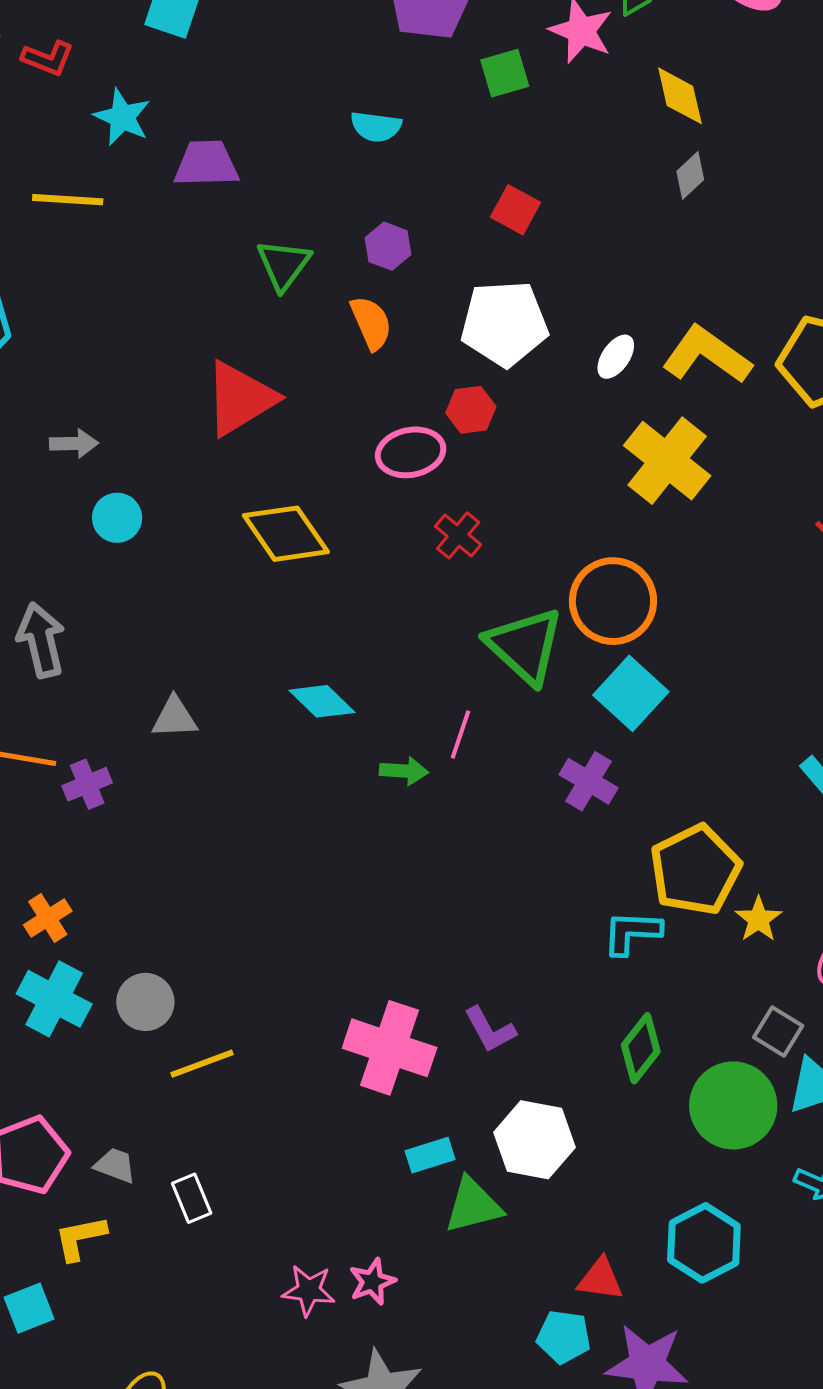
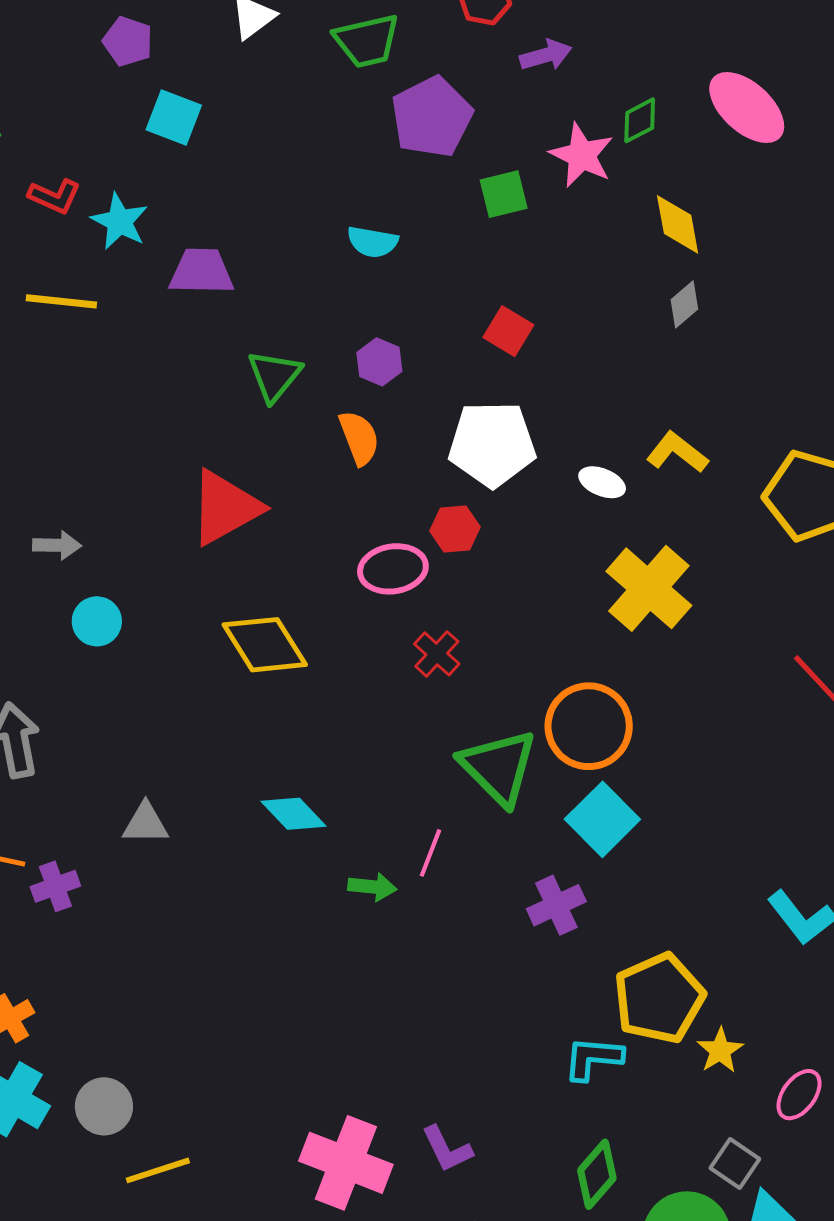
red L-shape: (48, 58) -> (55, 196), moved
yellow L-shape: (707, 355) -> (677, 452), moved, size x0.7
white ellipse: (616, 357) -> (602, 482), turned 75
purple cross: (589, 781) -> (556, 905), turned 32

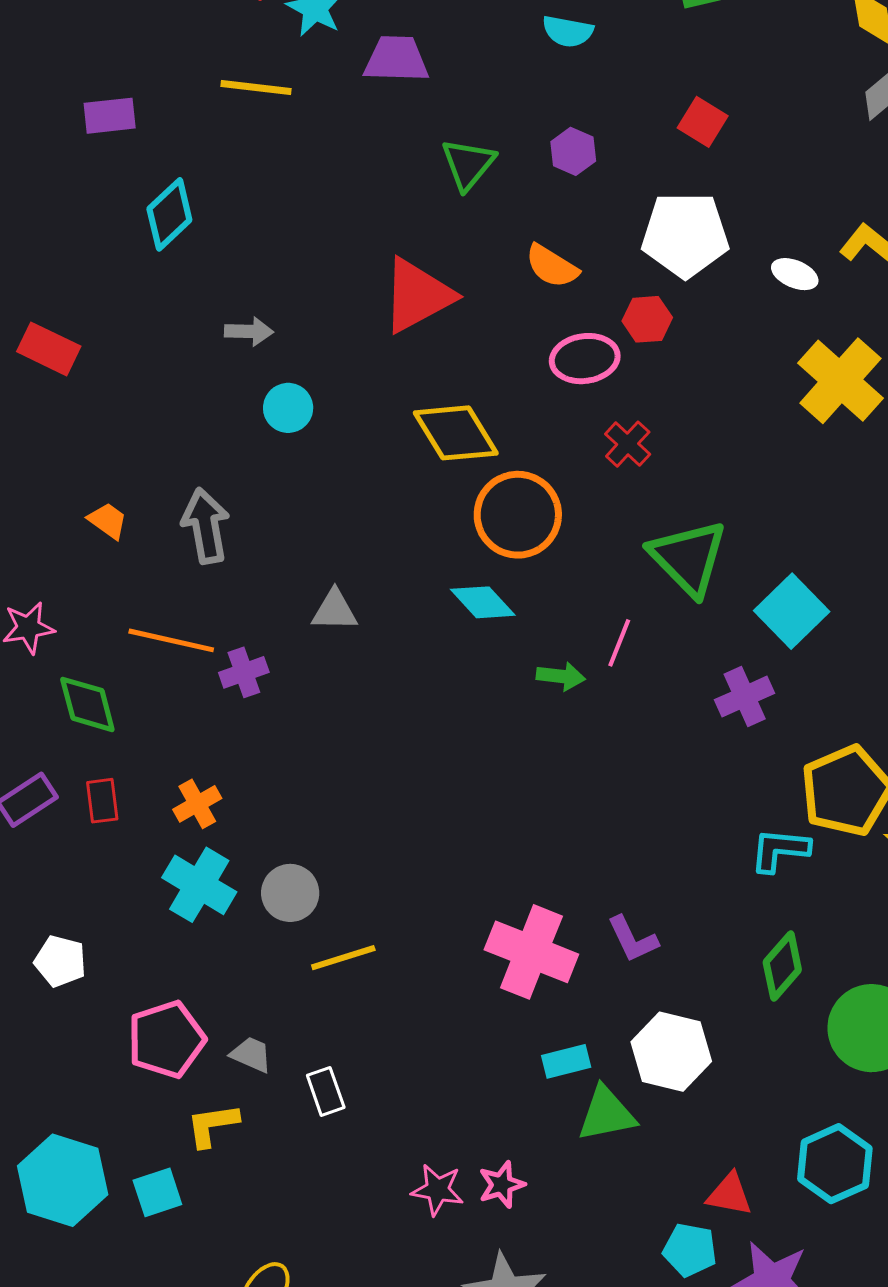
orange semicircle: (359, 438) -> (552, 266), moved, turned 142
orange circle: (589, 726) -> (518, 515), moved

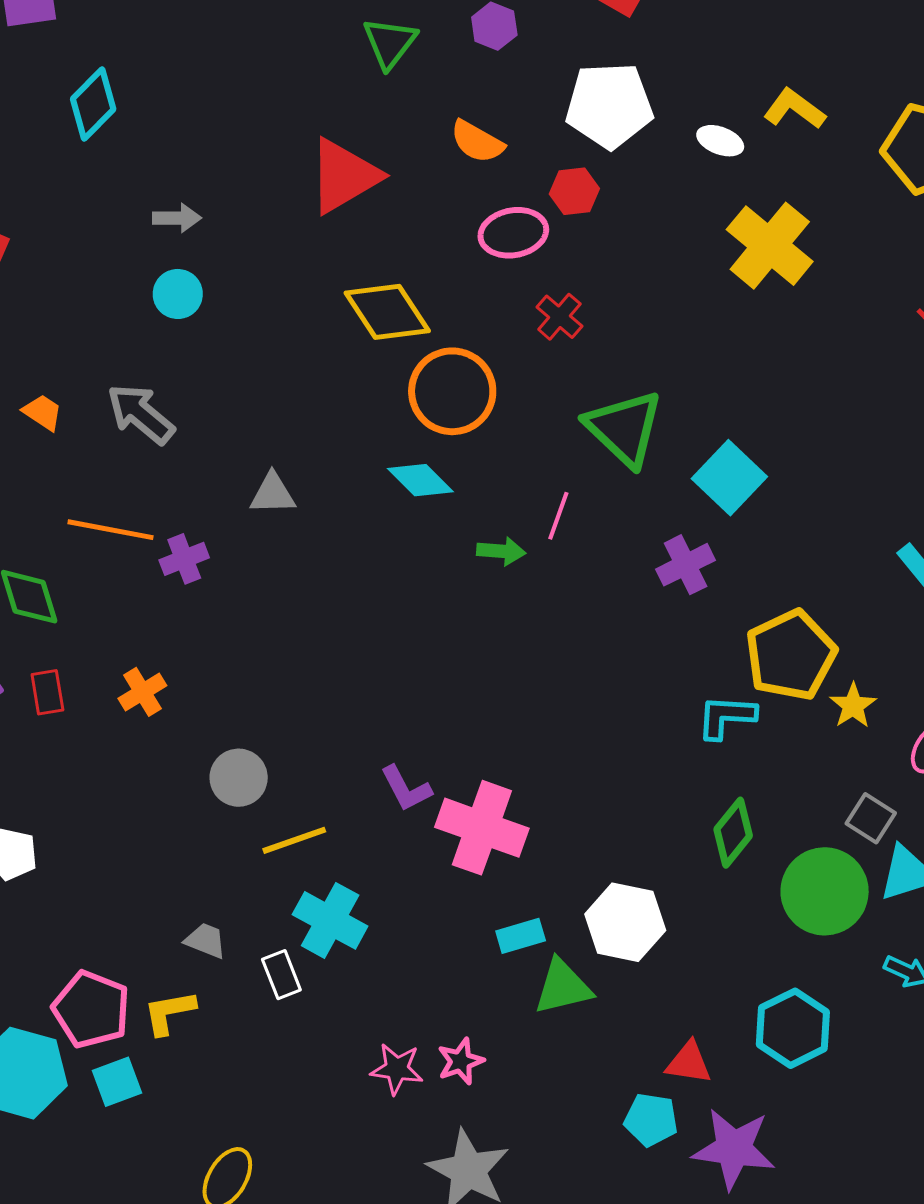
cyan circle: (288, 408) -> (178, 294), moved
gray arrow: (206, 526) -> (141, 414), turned -38
cyan cross: (199, 885) -> (330, 920), moved
purple L-shape: (633, 939) -> (406, 789), moved
pink pentagon: (166, 1039) -> (91, 1009), moved, turned -30

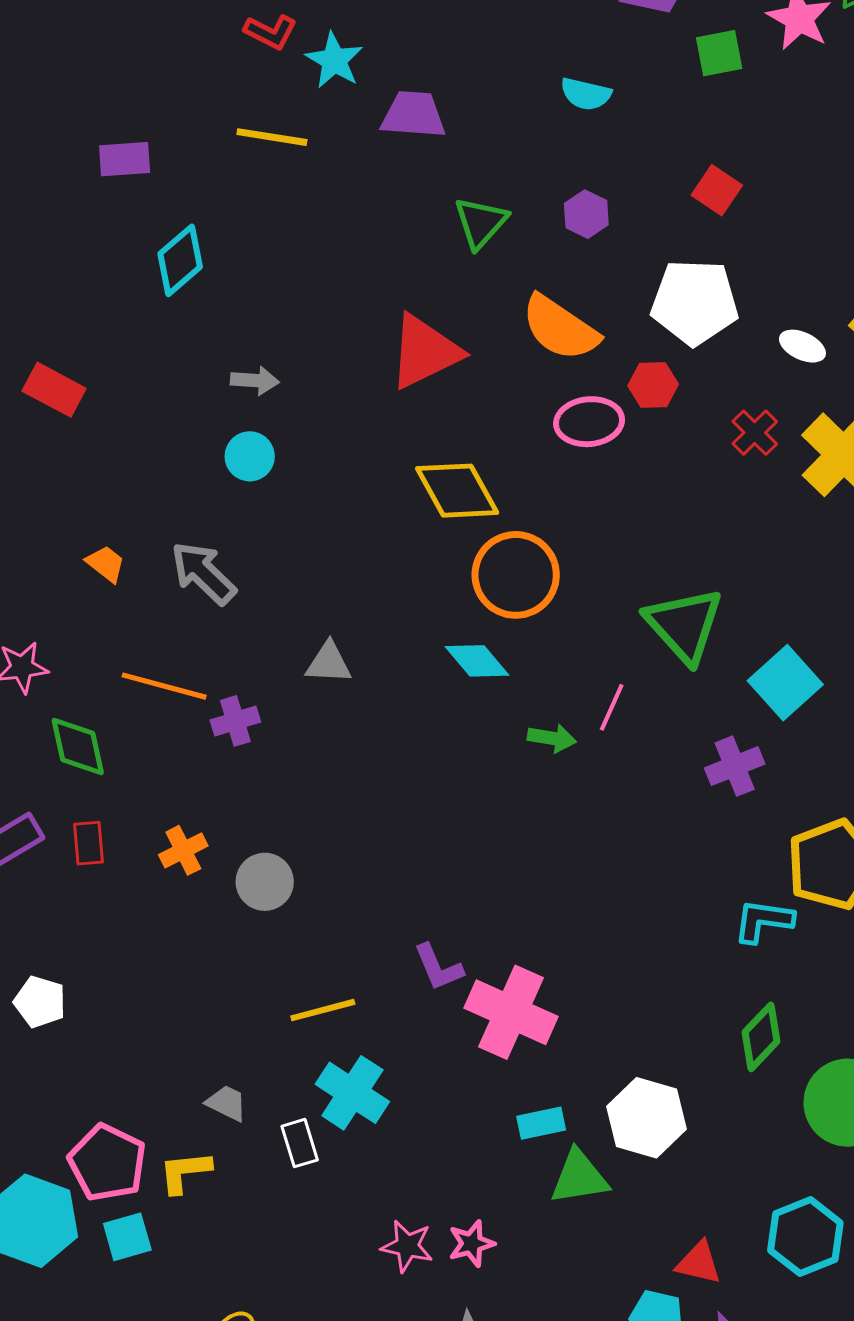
orange semicircle: (477, 142) -> (560, 328), size x1.5
red cross: (559, 317) -> (755, 433), moved
gray circle: (239, 778) -> (265, 882), moved

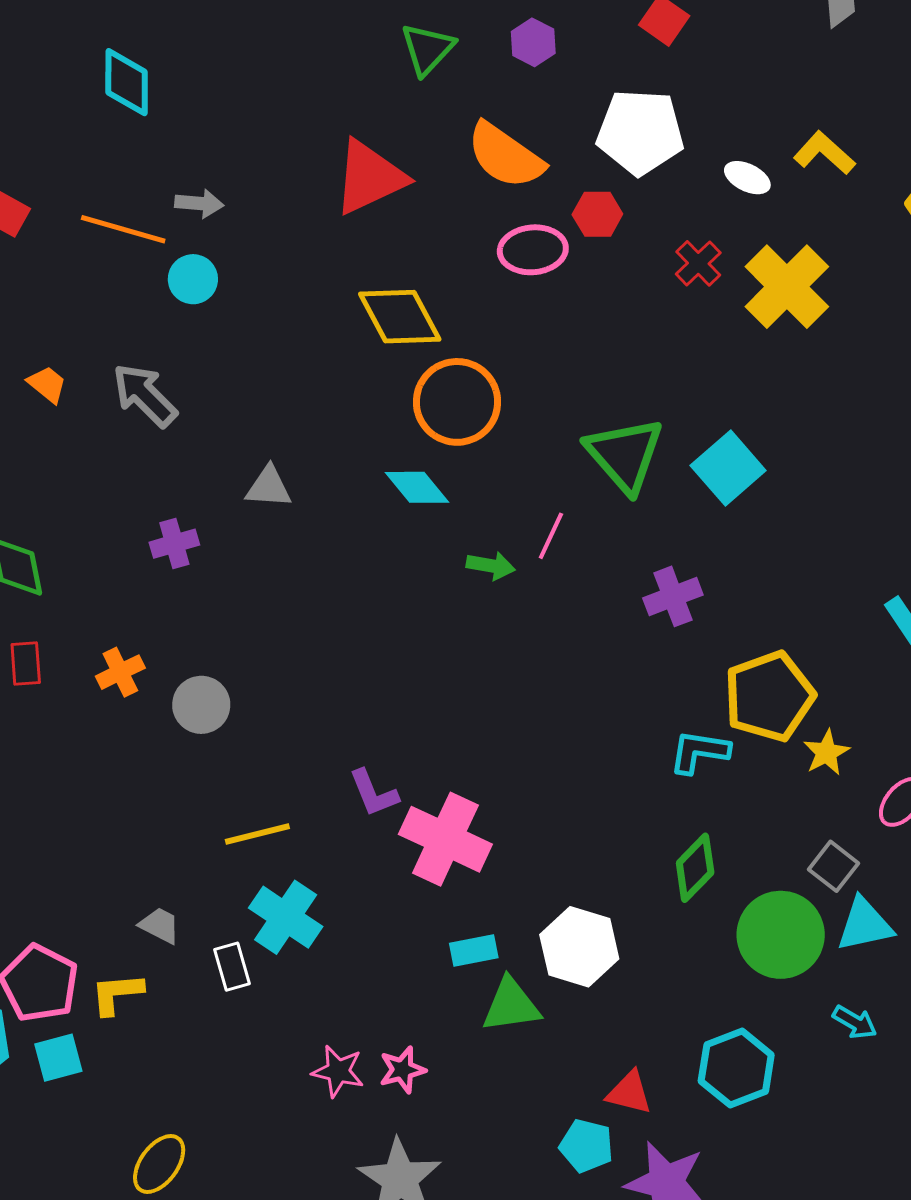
cyan diamond: (180, 260) -> (127, 82), turned -50
cyan square: (785, 683) -> (728, 468), moved
orange line: (164, 686) -> (123, 229), moved

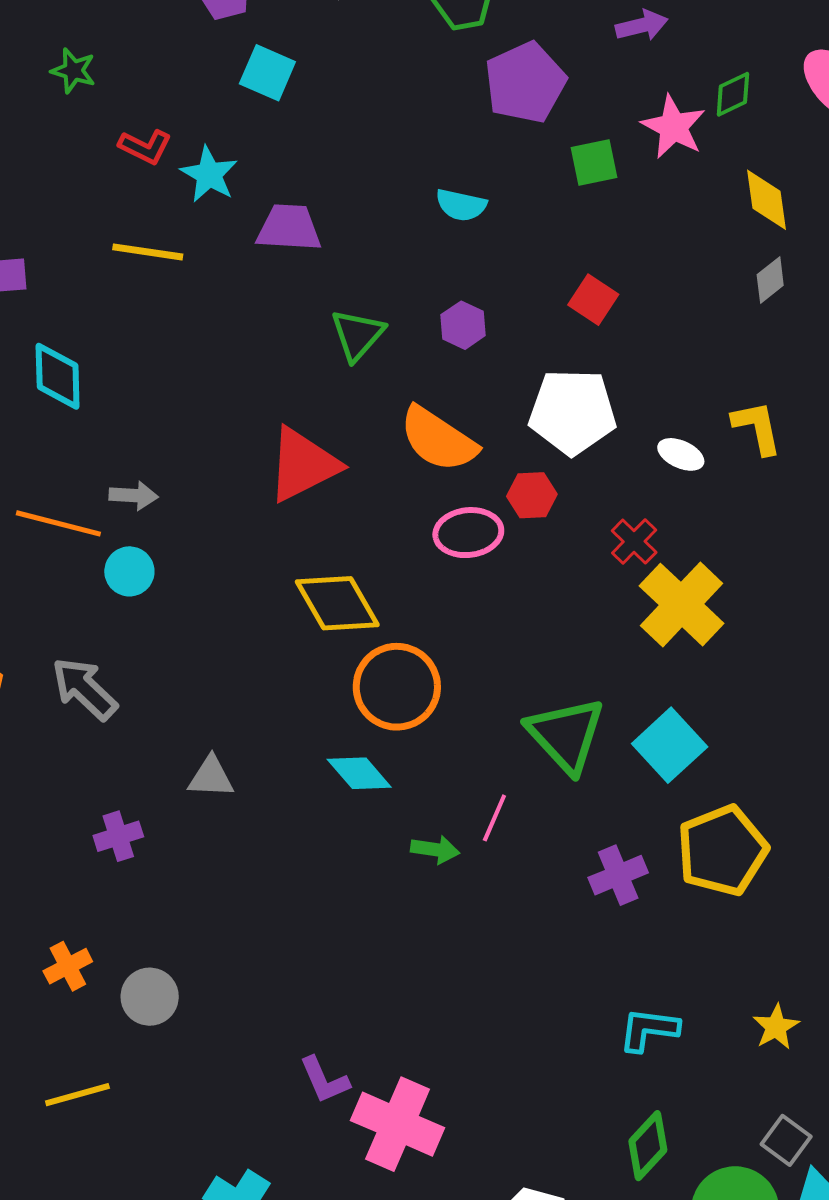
yellow L-shape: (824, 153) -> (757, 428), turned 38
yellow cross: (787, 287) -> (682, 605), moved
yellow pentagon: (769, 696) -> (722, 850), moved
yellow line: (257, 834) -> (77, 1095), moved

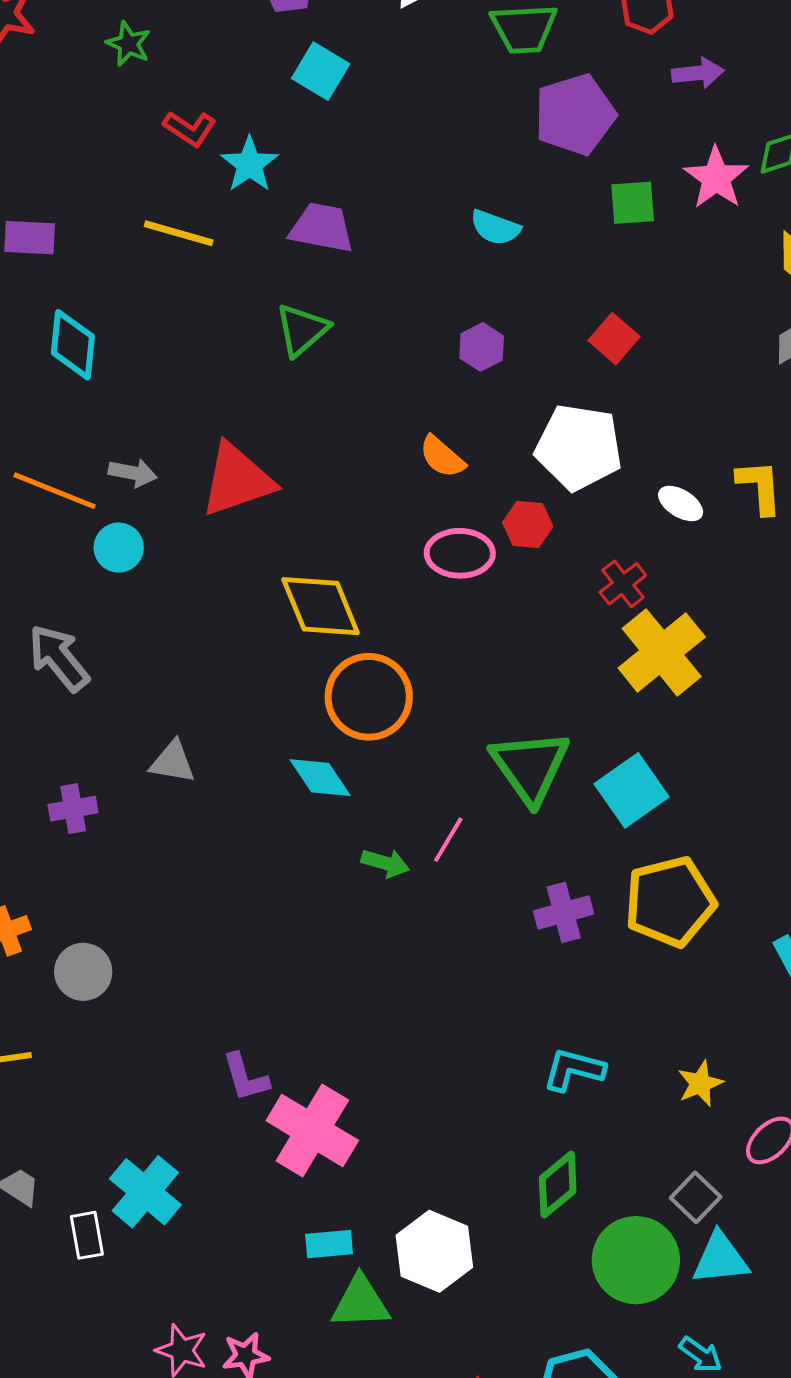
green triangle: (358, 335) -> (302, 330), moved
orange semicircle: (438, 439) -> (442, 457), size x0.6
red triangle: (303, 465) -> (237, 480), moved

